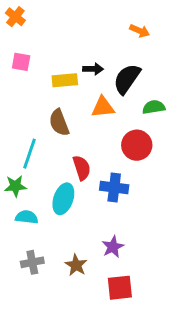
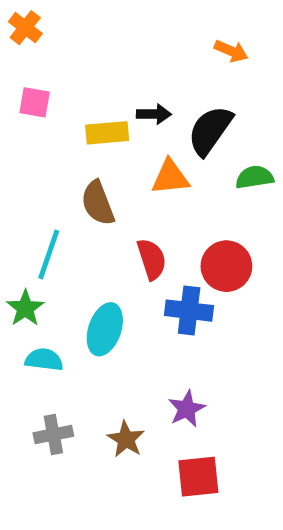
red circle: (137, 145) -> (226, 266), moved
red semicircle: (82, 168) -> (152, 259), moved
green star: (15, 186) -> (25, 308), turned -30

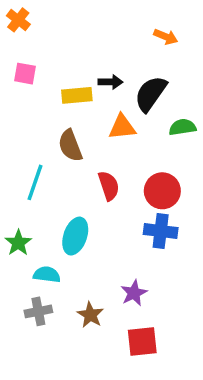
green star: (25, 308) -> (18, 243), moved
blue cross: (189, 311) -> (161, 231), moved
cyan semicircle: (44, 360) -> (47, 275), moved

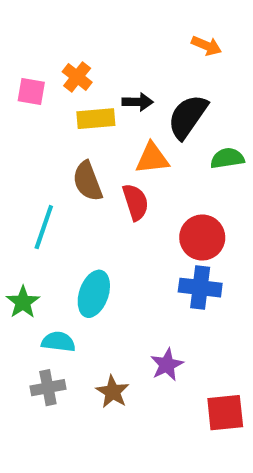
orange cross: (18, 20) -> (77, 77), moved
red semicircle: (109, 186) -> (136, 202), moved
red square: (142, 342) -> (225, 413), moved

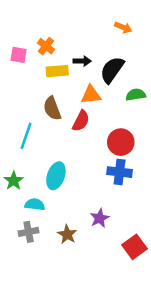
red semicircle: (136, 202) -> (81, 121), turned 45
red square: (225, 413) -> (134, 247), turned -30

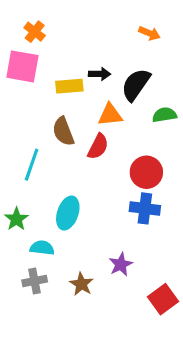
orange cross: (46, 46) -> (35, 32), moved
pink square: (19, 55) -> (22, 66), size x1.6

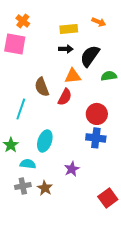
yellow rectangle: (69, 86) -> (69, 29), moved
purple star: (121, 264) -> (72, 169), moved
brown star: (81, 284) -> (45, 188), moved

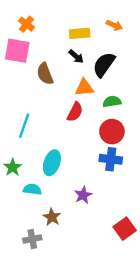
black arrow: (66, 49) -> (76, 56), turned 40
green semicircle: (109, 76) -> (112, 102), moved
brown semicircle: (42, 87) -> (45, 74), moved
gray cross: (23, 186) -> (32, 239), moved

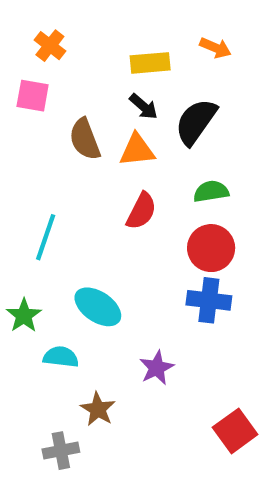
pink square: (17, 51) -> (33, 96), size x0.7
orange triangle: (84, 88) -> (137, 150), moved
cyan ellipse: (52, 163) -> (98, 307), turned -75

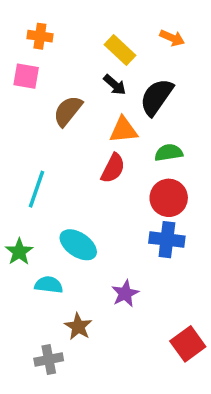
orange cross: (50, 46) -> (40, 36), turned -30
yellow rectangle: (150, 63) -> (120, 50), turned 48
brown semicircle: (85, 139) -> (68, 111), turned 60
orange triangle: (137, 150) -> (123, 130), moved

